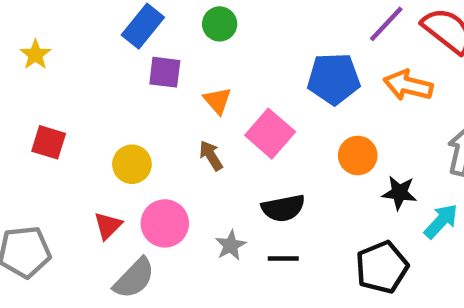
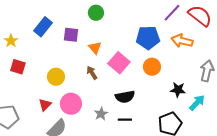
blue rectangle: (143, 26) -> (43, 27), moved
yellow star: (35, 55) -> (11, 41), moved
orange circle: (358, 155) -> (152, 67), moved

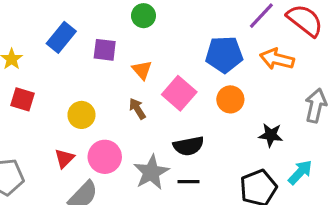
cyan arrow: (197, 103) -> (300, 172), moved
gray star: (101, 114) -> (151, 172), size x1.6

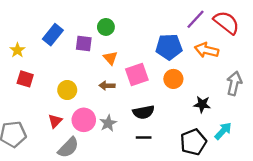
green circle: (144, 16) -> (106, 27), moved
pink square: (179, 93) -> (137, 75), turned 30
brown arrow: (137, 109) -> (107, 86), turned -56
gray star: (151, 172) -> (108, 123), moved, size x0.7

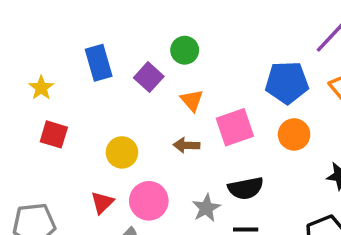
blue rectangle: (53, 35) -> (99, 63), turned -55
purple square: (84, 44) -> (149, 77), turned 35
gray star: (108, 123) -> (206, 208), moved

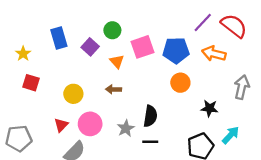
pink square: (235, 127) -> (142, 47), moved
black semicircle: (246, 188) -> (150, 116), turned -70

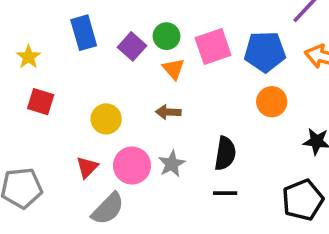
green circle: (112, 30) -> (167, 36), moved
gray star: (126, 128) -> (172, 164), moved

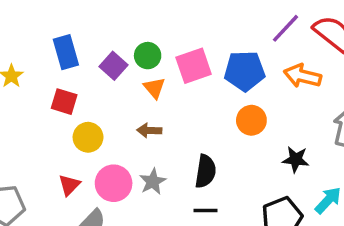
red square: (41, 102) -> (64, 102), moved

